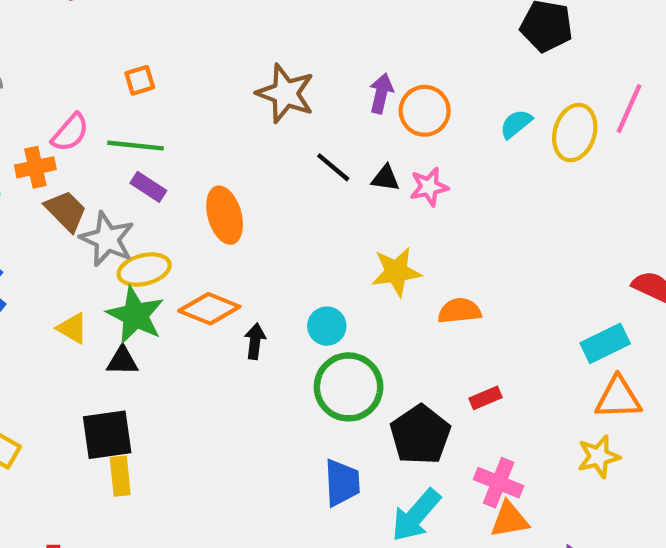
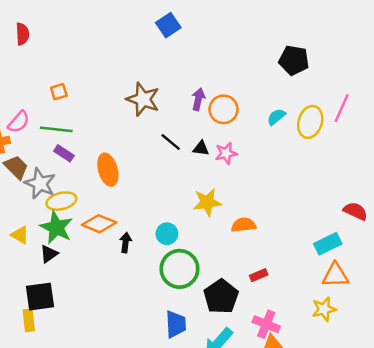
black triangle: (122, 361) -> (49, 254), turned -36
yellow rectangle: (120, 476) -> (29, 320), moved

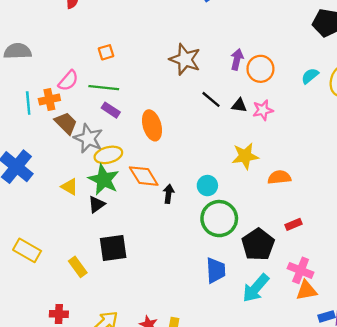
orange diamond: (99, 224) -> (144, 176), turned 36
black square: (40, 297) -> (113, 248), moved
yellow rectangle: (29, 320) -> (78, 267), turned -30

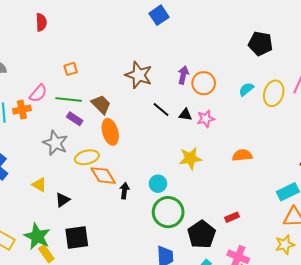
brown trapezoid: (66, 123) -> (101, 104), moved
yellow ellipse: (108, 155) -> (87, 157), moved
orange semicircle: (279, 177) -> (242, 155), moved
green star: (104, 180) -> (37, 236), moved

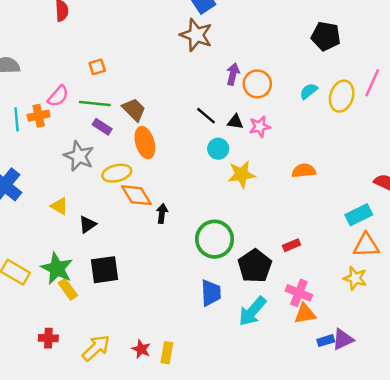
brown star: (139, 75) -> (196, 35), moved
cyan circle: (158, 184) -> (218, 149), moved
yellow star: (285, 245) -> (355, 278), turned 30

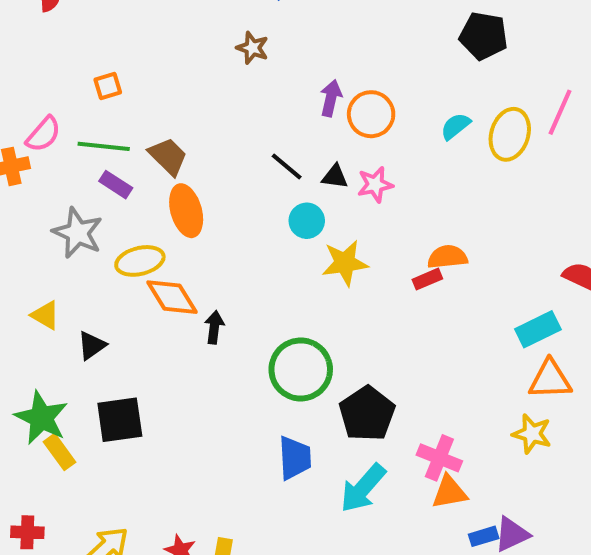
brown star: (196, 35) -> (252, 48), moved, size x0.6
red rectangle: (292, 245) -> (427, 279), moved

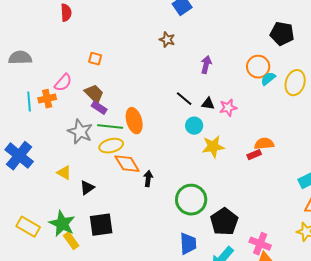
orange square: (108, 86) -> (95, 59), turned 32
orange circle: (371, 114) -> (258, 67), moved
green line: (104, 146) -> (110, 127), moved
brown trapezoid: (168, 156) -> (94, 94), moved

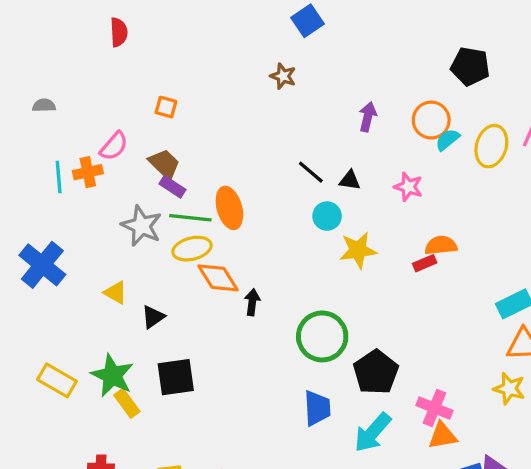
gray semicircle: (20, 58) -> (44, 105), size x0.6
purple arrow: (206, 65) -> (368, 117), moved
pink star: (228, 108) -> (408, 187), moved, turned 30

